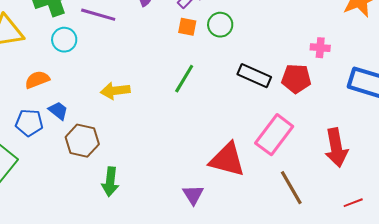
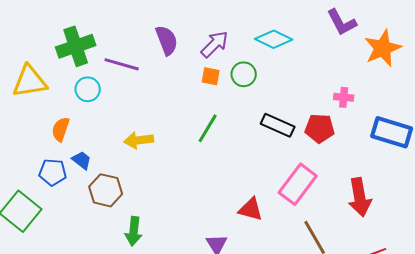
orange semicircle: (37, 80) -> (61, 129), turned -50
red triangle: (227, 160) -> (251, 209), size x0.7

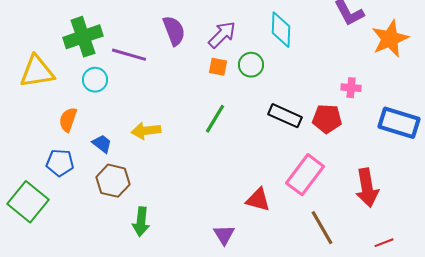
cyan diamond: (274, 39) -> (281, 30), turned 66
blue trapezoid: (82, 160) -> (102, 144), moved

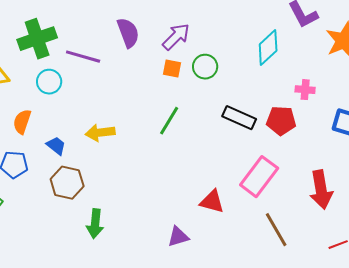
cyan diamond: (281, 30) -> (268, 48), moved, turned 45
purple triangle: (224, 235) -> (178, 237), turned 45

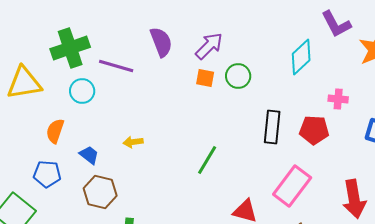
black rectangle: (239, 118) -> (272, 127), turned 72
green line: (169, 121) -> (207, 160), moved
yellow arrow: (100, 133) -> (133, 142), size x0.7

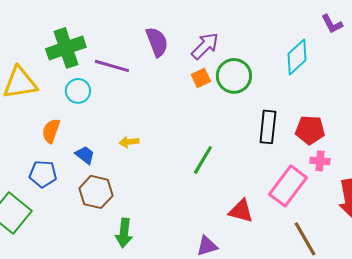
purple L-shape: (336, 24) -> (332, 24), size x0.7
green circle: (238, 76) -> (234, 76), size x1.4
orange square: (205, 78) -> (201, 78), turned -36
pink cross: (338, 99) -> (320, 161), moved

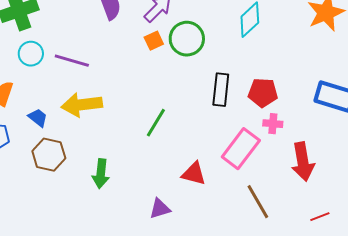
purple line: (112, 66) -> (72, 61), moved
yellow arrow: (129, 142) -> (82, 105), size x2.0
green arrow: (124, 233) -> (101, 174), moved

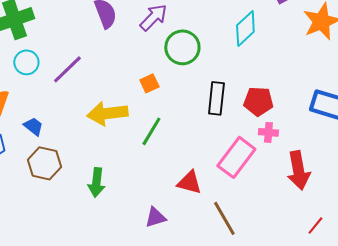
orange square: (154, 41) -> (149, 83), moved
purple line: (72, 61) -> (67, 69), turned -60
yellow arrow: (82, 105) -> (107, 113), moved
brown line: (258, 202) -> (224, 218), moved
red line: (320, 217) -> (315, 225), turned -30

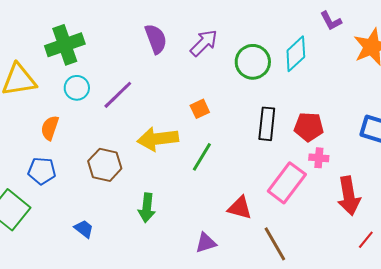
green circle: (182, 47) -> (253, 62), moved
blue trapezoid: (33, 126) -> (84, 229), moved
brown hexagon: (44, 163) -> (105, 165), moved
red line: (315, 225) -> (366, 240), moved

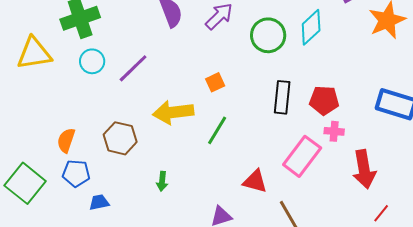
orange semicircle: (50, 128) -> (66, 140), moved
blue pentagon: (42, 171) -> (76, 173), moved
green arrow: (147, 208) -> (162, 181), size x0.7
blue trapezoid: (84, 229) -> (99, 202), turned -50

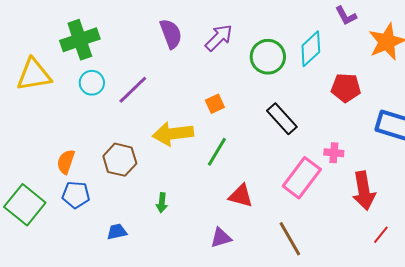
black rectangle: (282, 97) -> (282, 119), turned -48
red pentagon: (324, 100) -> (346, 88), moved
red triangle: (255, 181) -> (241, 196), moved
blue trapezoid: (99, 202) -> (117, 232), moved

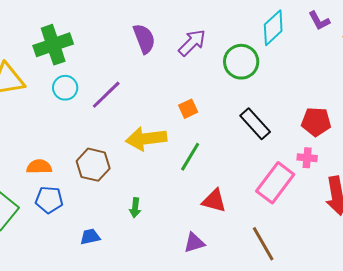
cyan diamond: (311, 49) -> (273, 28), moved
red pentagon: (346, 88) -> (316, 122), moved
orange semicircle: (66, 162) -> (39, 167), turned 70

